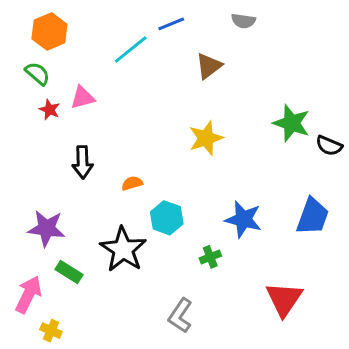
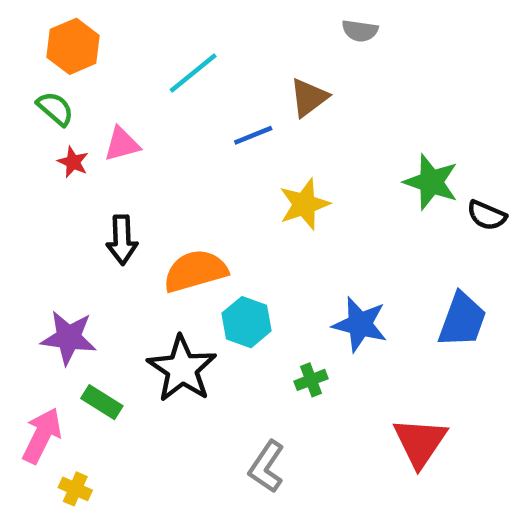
blue line: (171, 24) -> (253, 135), moved
orange semicircle: (132, 183) -> (195, 271), size x2.0

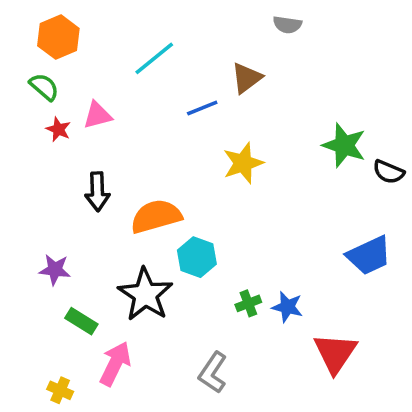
blue trapezoid: (462, 320) -> (369, 255), turned 45
blue star: (360, 324) -> (287, 307), moved, size x0.7
purple star: (69, 338) -> (55, 270), size x0.7
pink arrow: (42, 436) -> (115, 364), moved

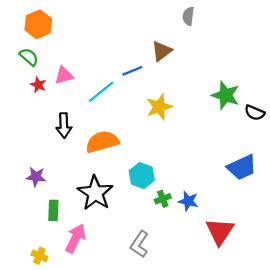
gray semicircle: (287, 25) -> (188, 16), turned 90
cyan line: (154, 58) -> (101, 92), moved
cyan hexagon: (197, 257) -> (142, 176), moved
green rectangle: (81, 321) -> (53, 210), turned 60

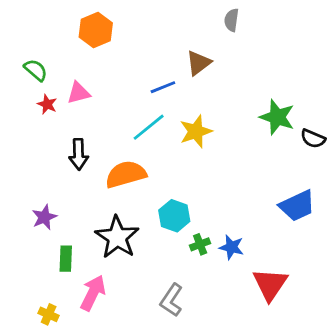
orange hexagon: (38, 24) -> (96, 30), moved
cyan line: (101, 92) -> (149, 127), moved
purple star: (36, 177) -> (44, 217), turned -30

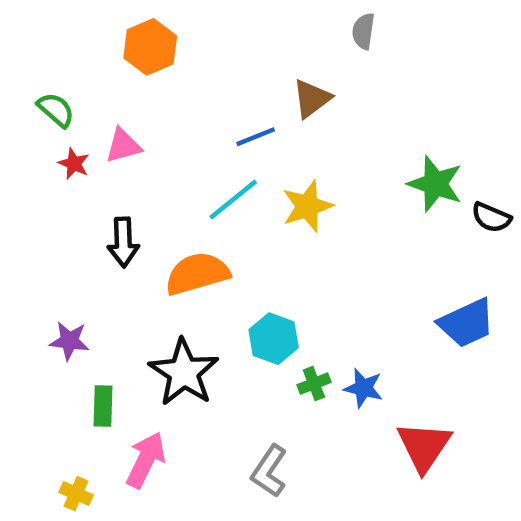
purple star: (44, 217) -> (69, 341), turned 30

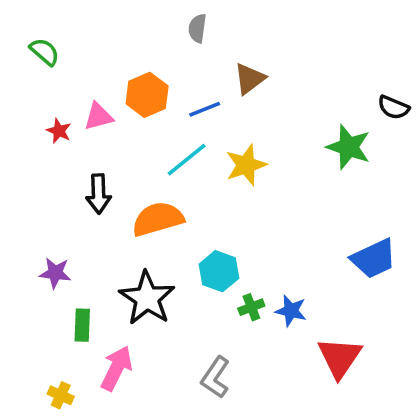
gray semicircle: (363, 31) -> (197, 28), moved
orange hexagon: (150, 47) -> (147, 95), moved
green semicircle: (56, 110) -> (44, 52), moved
black semicircle: (491, 217) -> (393, 107), moved

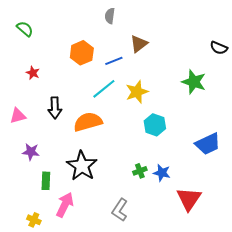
black semicircle: (393, 107) -> (219, 48), moved
pink triangle: (98, 116) -> (18, 116), moved
cyan hexagon: (219, 271) -> (155, 125), moved

